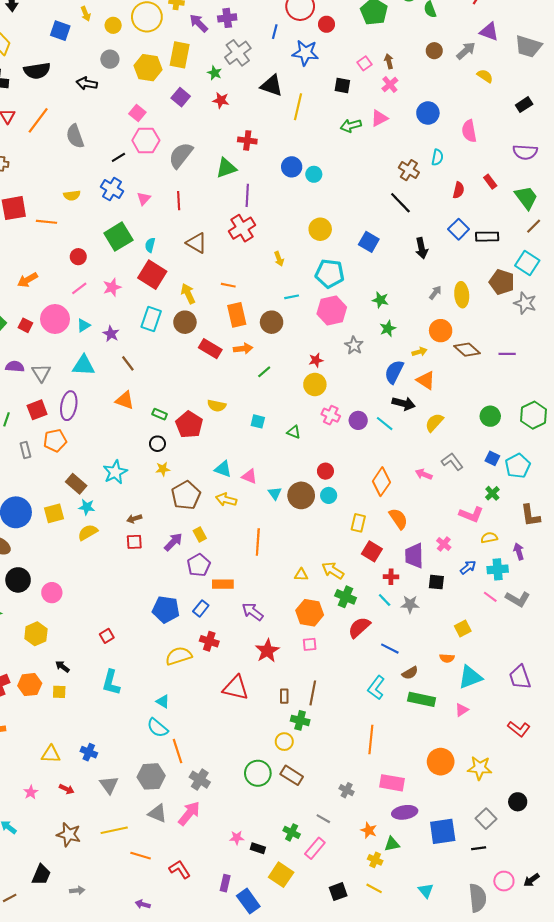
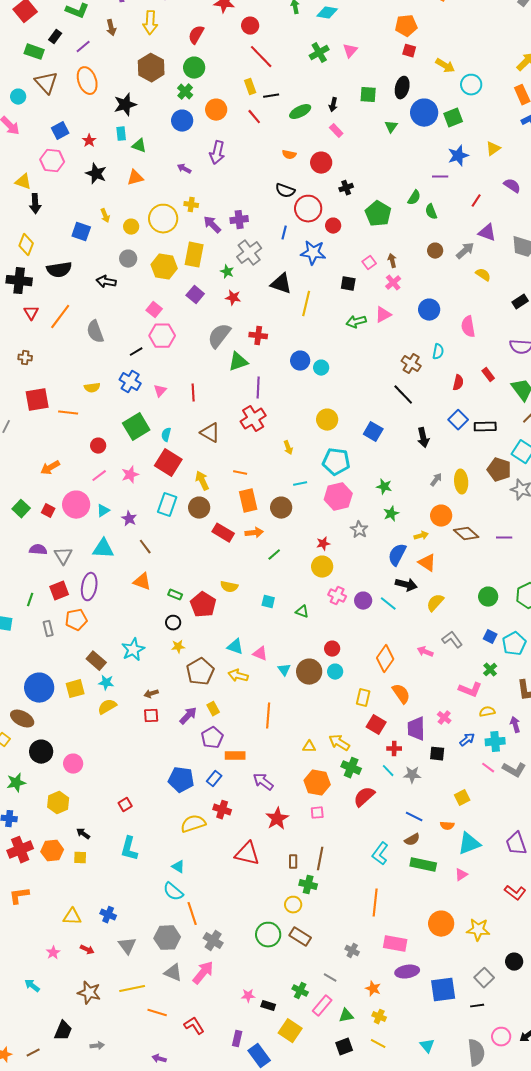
gray semicircle: (181, 155) -> (219, 336), moved
blue line: (390, 649) -> (414, 817), moved
green triangle: (392, 844) -> (346, 1016), moved

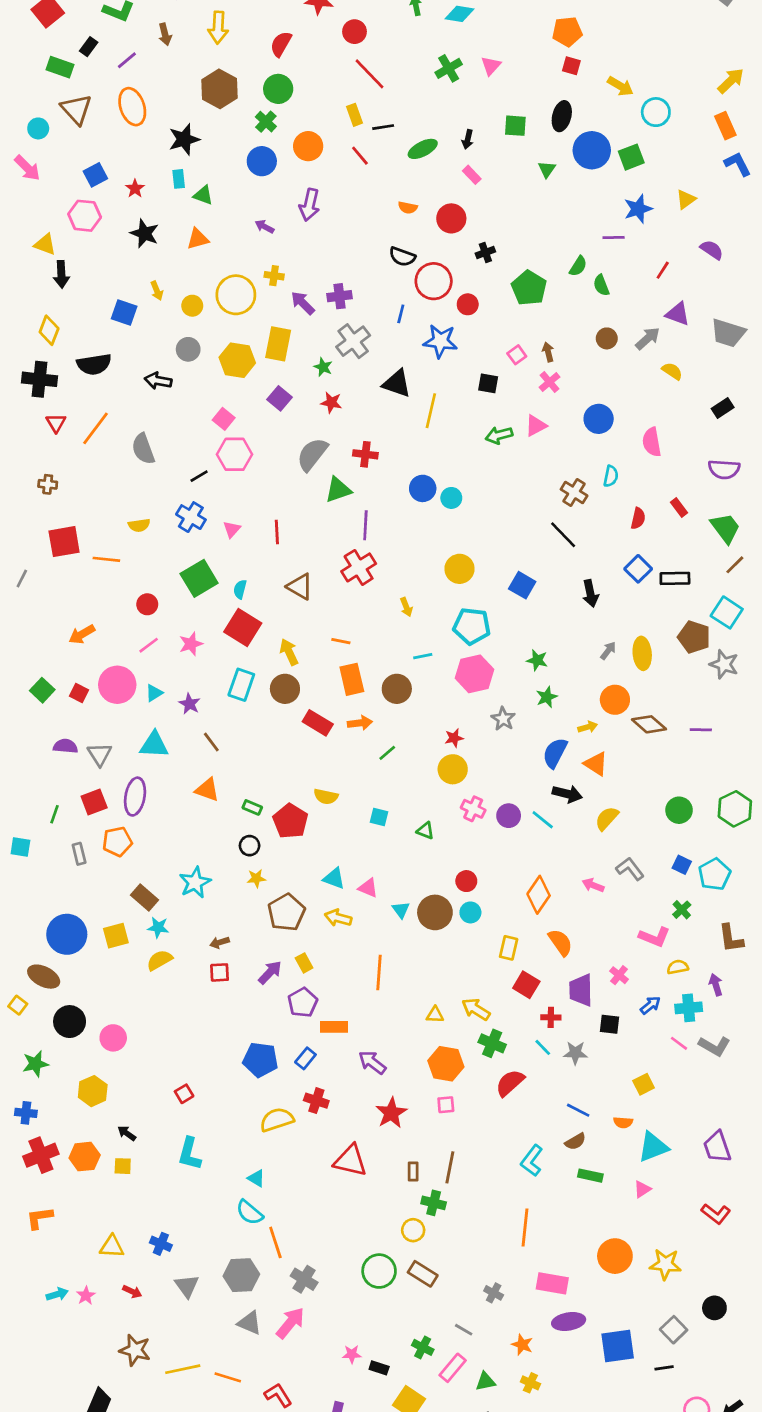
green rectangle: (423, 865) -> (590, 1176), size x0.7
cyan arrow: (32, 986) -> (57, 1294), moved, turned 126
yellow line: (132, 989) -> (183, 1369), moved

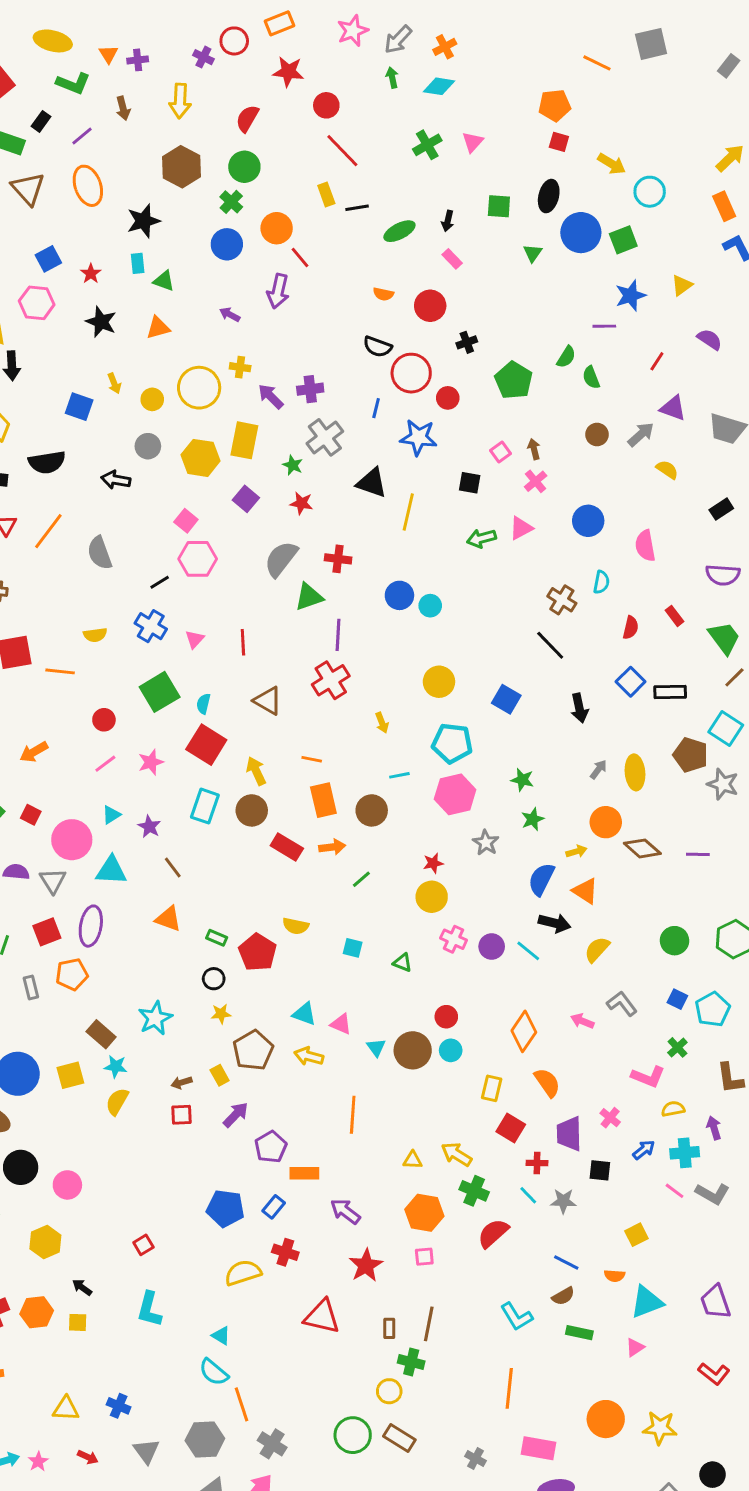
red line: (360, 156) -> (300, 257), moved
pink circle: (117, 685) -> (72, 840), moved
yellow semicircle: (160, 960) -> (117, 1102), turned -30
yellow rectangle: (304, 963) -> (220, 1075), moved
cyan L-shape: (532, 1161) -> (517, 1317), turned -68

